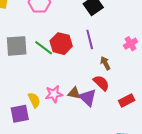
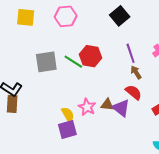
purple line: (90, 39) -> (131, 53), moved
pink star: (54, 94) -> (87, 107), turned -30
purple square: (20, 114) -> (67, 129), moved

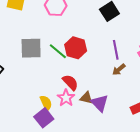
brown arrow: (136, 72) -> (119, 69), turned -104
red semicircle: (133, 92) -> (70, 82), moved
purple square: (67, 129) -> (44, 118), turned -30

